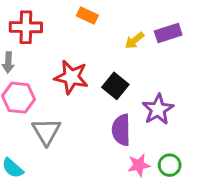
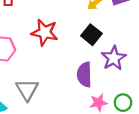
black square: (115, 86) -> (91, 35), moved
gray triangle: (46, 131) -> (27, 90), moved

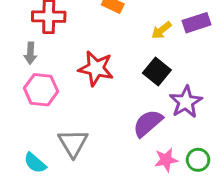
purple semicircle: (84, 75) -> (148, 123), turned 50

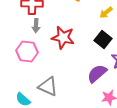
gray arrow: (30, 53) -> (36, 26), moved
gray triangle: (73, 143) -> (48, 87), turned -35

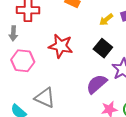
gray arrow: (36, 26) -> (13, 33), moved

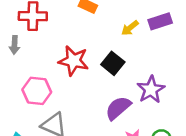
black square: (103, 48) -> (113, 63), moved
pink hexagon: (23, 61) -> (37, 91), moved

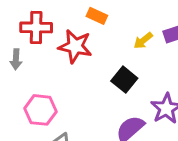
red star: (73, 61) -> (75, 46), moved

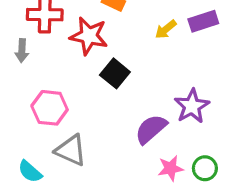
black square: (124, 80) -> (115, 73), moved

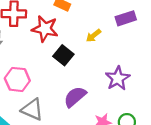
yellow arrow: (166, 29) -> (93, 36), moved
purple semicircle: (151, 129) -> (75, 97), moved

